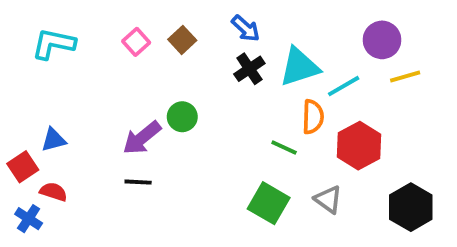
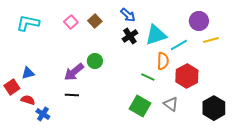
blue cross: (29, 219) -> (43, 114), moved

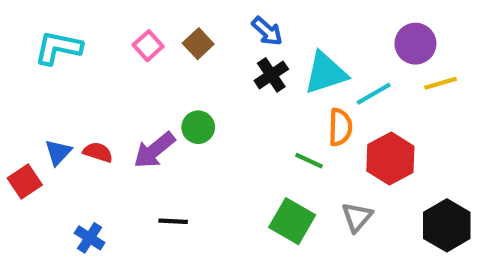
blue triangle: (28, 73) -> (58, 152), turned -32
black line: (72, 95) -> (173, 221), moved
red semicircle: (28, 100) -> (98, 152), moved
gray triangle: (171, 104) -> (357, 217), turned 35

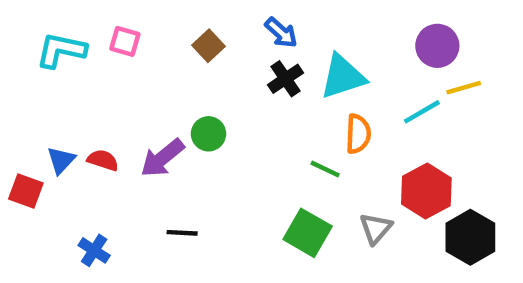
pink square: (148, 46) -> (125, 41), moved, turned -32
cyan line: (374, 94) -> (422, 112), moved
red hexagon: (390, 159) -> (426, 191), moved
red square: (25, 182) -> (26, 191), turned -36

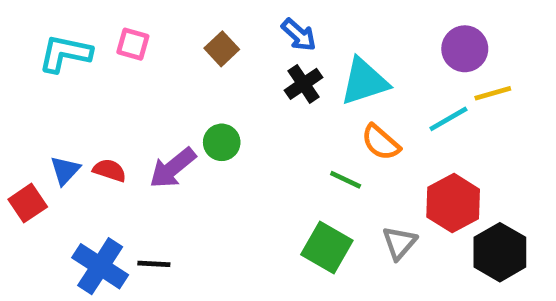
orange semicircle: (358, 134) -> (381, 142), turned 129
red square: (26, 191) -> (28, 203), turned 36
black line: (182, 233) -> (154, 264), moved
blue cross: (94, 250) -> (100, 266), size x1.6

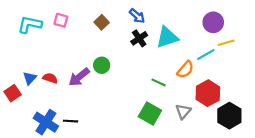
orange semicircle: (381, 142) -> (185, 70), moved, turned -90

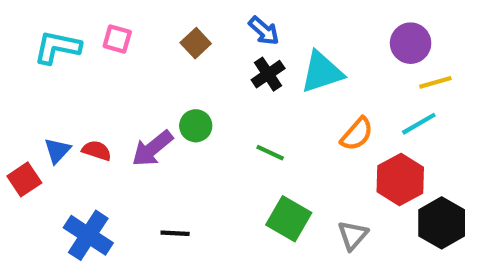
cyan line: (206, 55) -> (419, 124), moved
green line: (159, 82) -> (270, 153), moved
gray triangle: (183, 111) -> (353, 235), moved
black line: (71, 121) -> (175, 233), moved

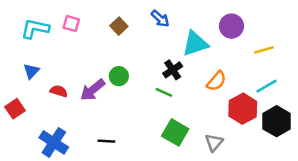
purple circle: (411, 43) -> (231, 26), moved
black cross: (268, 74) -> (173, 70), moved
cyan line: (419, 124) -> (267, 86), moved
blue triangle: (57, 151) -> (31, 71), moved
black hexagon: (442, 223) -> (277, 121), moved

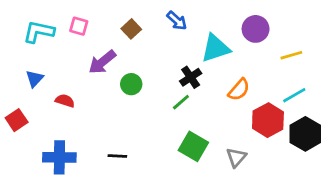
purple arrow: (93, 90) -> (102, 62), moved
green line: (164, 92) -> (181, 102), turned -66
blue cross: (54, 142) -> (59, 157), turned -32

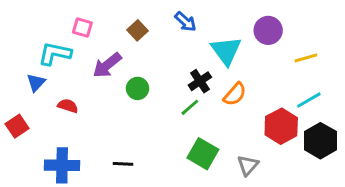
cyan L-shape: (39, 32) -> (55, 54), moved
cyan triangle: (215, 48) -> (226, 51), turned -48
orange semicircle: (239, 90) -> (235, 94), moved

